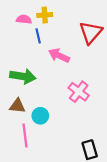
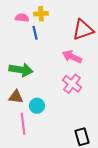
red triangle: (91, 33) -> (83, 30), turned 30
pink arrow: (59, 56) -> (72, 57), moved

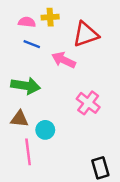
red triangle: (83, 30) -> (86, 34), moved
blue line: (35, 33) -> (32, 44), moved, turned -56
pink arrow: (72, 57) -> (64, 60), moved

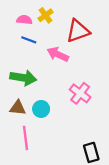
yellow cross: (50, 17) -> (46, 15), turned -32
cyan circle: (45, 130) -> (41, 109), moved

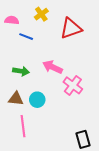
pink semicircle: (24, 20) -> (12, 20), moved
pink arrow: (58, 54) -> (53, 67), moved
green arrow: (23, 78) -> (21, 71), size x0.7

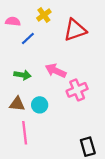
blue line: (26, 37) -> (28, 39), turned -64
pink cross: (73, 85) -> (77, 90), turned 30

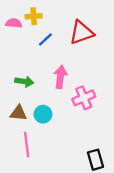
yellow cross: (44, 15) -> (34, 16), moved, turned 32
blue line: (28, 39) -> (45, 40), moved
pink arrow: (56, 71) -> (60, 77), turned 72

